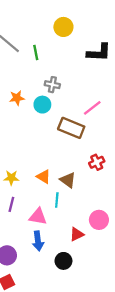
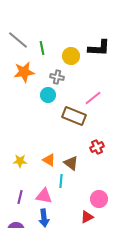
yellow circle: (63, 27) -> (71, 56), moved
orange star: (17, 98) -> (24, 72), moved, size x1.5
purple line: (11, 204) -> (20, 197), moved
red triangle: (77, 234) -> (87, 217), moved

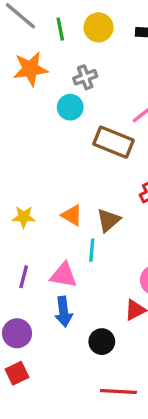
yellow circle: (71, 56) -> (98, 27), moved
gray cross: (57, 77) -> (85, 77), turned -32
brown triangle: (71, 163) -> (108, 220), turned 42

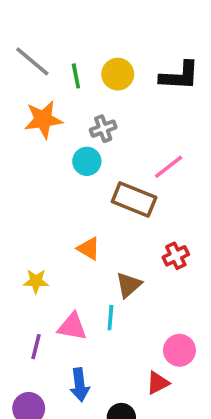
orange triangle: (72, 215) -> (89, 249), moved
pink triangle: (64, 275) -> (72, 327), moved

